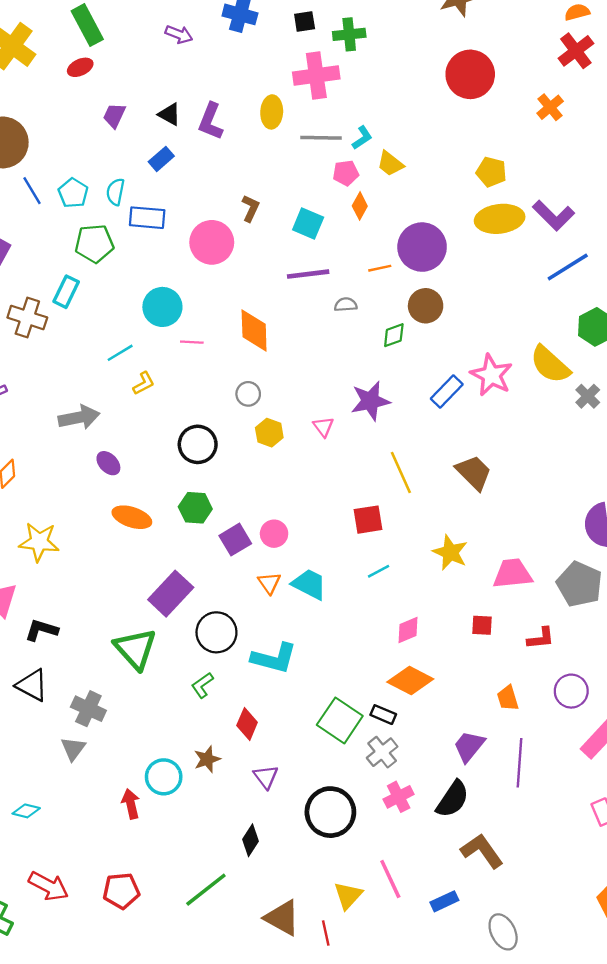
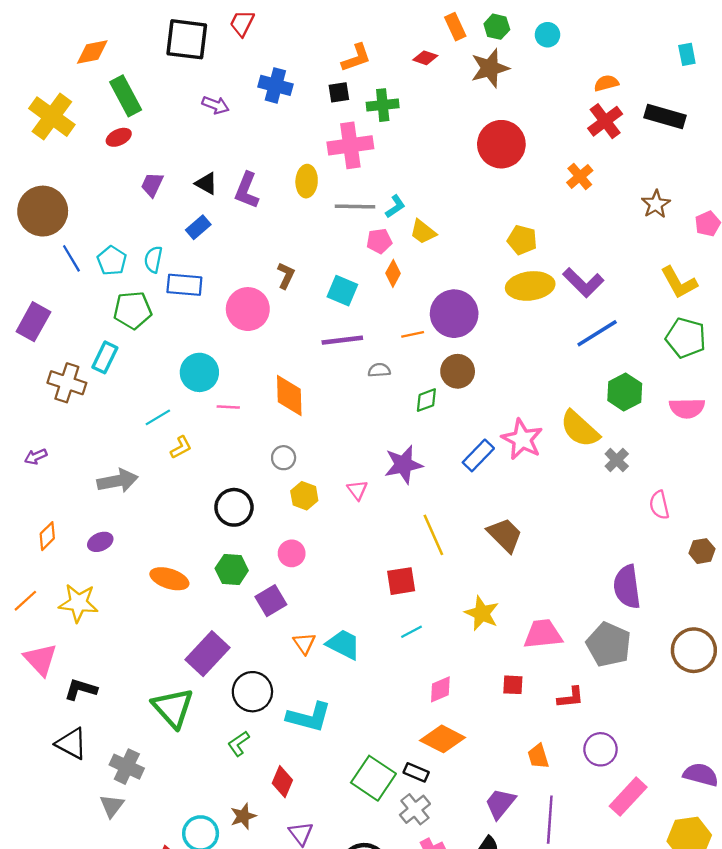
purple ellipse: (108, 463) -> (100, 542), moved, turned -70
pink circle: (274, 534) -> (292, 553), moved

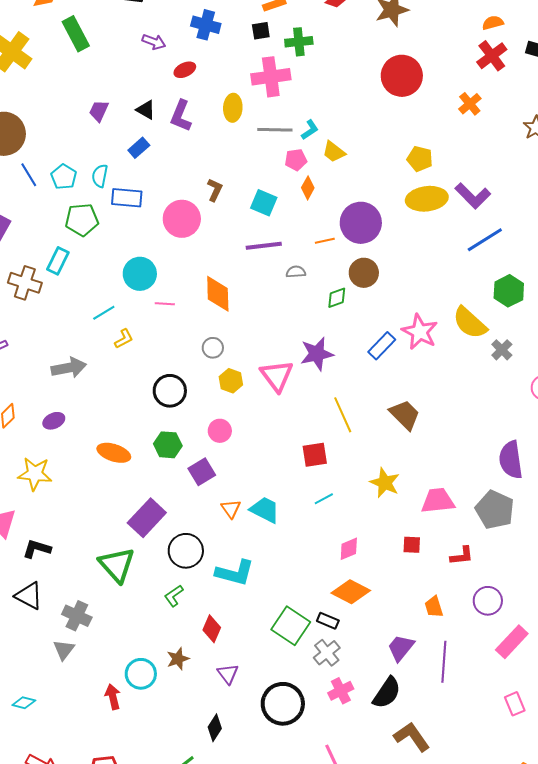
red ellipse: (119, 137) -> (185, 70), moved
pink triangle: (357, 490) -> (277, 376), size x1.8

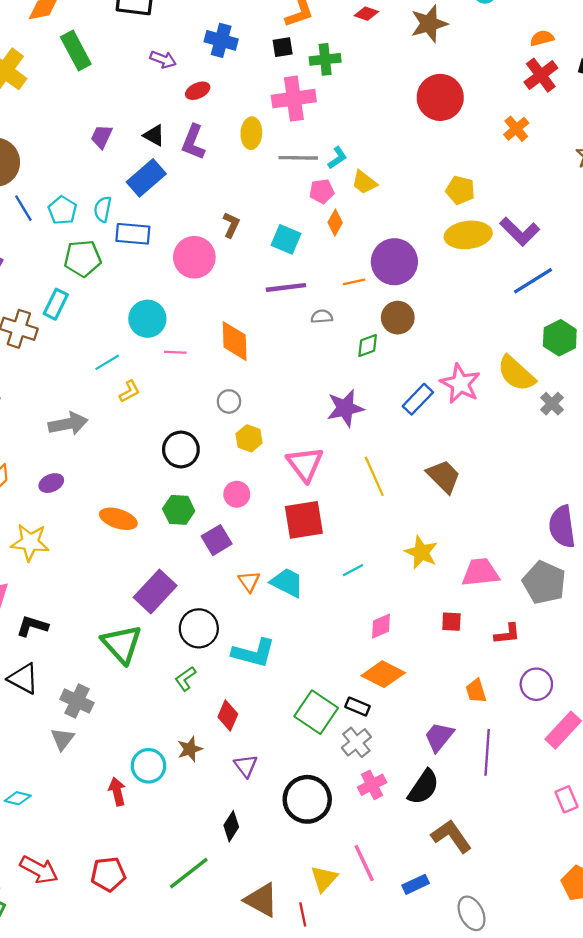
blue rectangle: (139, 148) -> (146, 178), size x1.6
pink triangle: (277, 376) -> (305, 464), moved
red square: (315, 455) -> (304, 520), moved, size x1.4

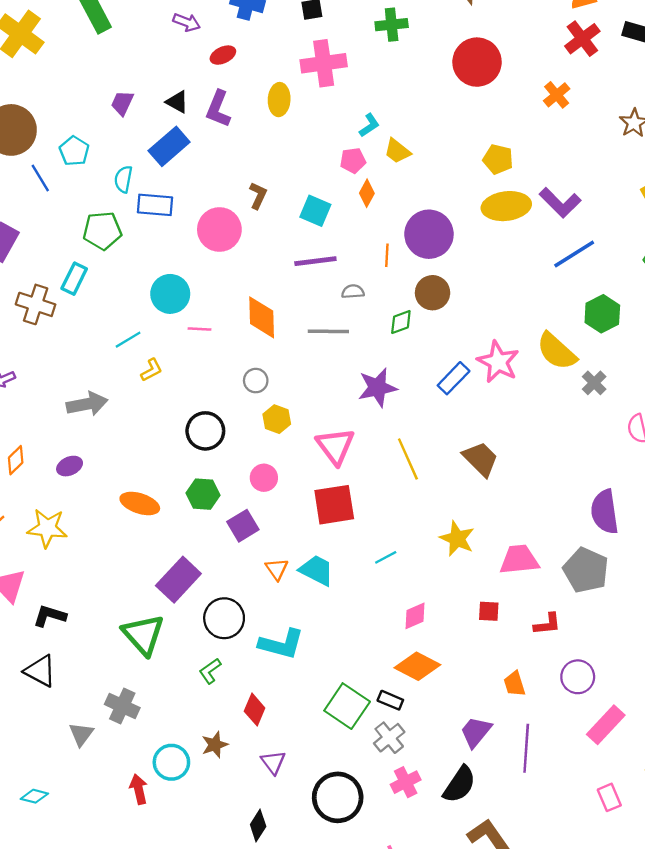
green cross: (325, 59) -> (392, 25), moved
gray line: (298, 158) -> (328, 331), moved
cyan pentagon: (62, 210) -> (74, 151), moved
orange line: (354, 282) -> (387, 255), turned -75
gray cross: (77, 701) -> (122, 706), moved

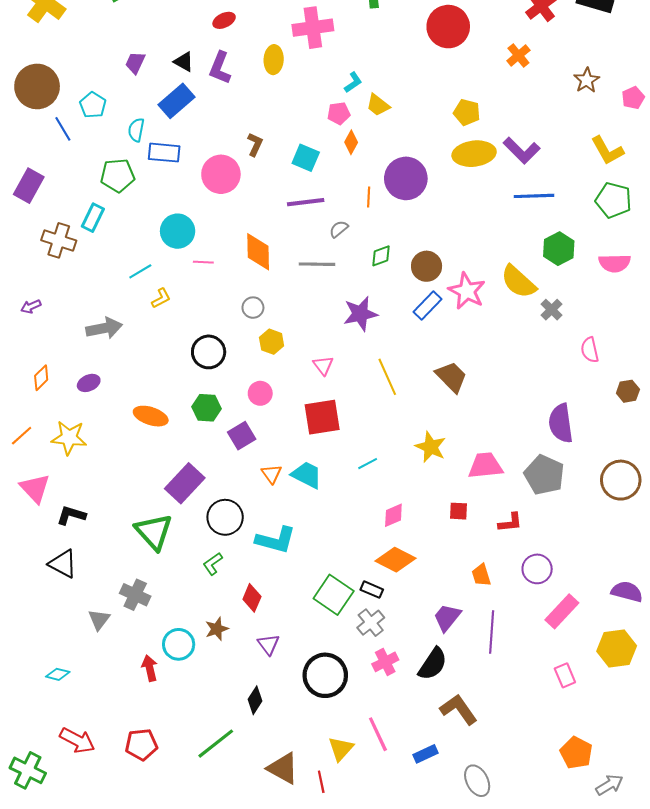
blue line: (574, 254) -> (534, 196), turned 30
gray semicircle: (353, 292) -> (339, 229), turned -36
brown circle: (433, 293) -> (427, 266), moved
pink triangle: (335, 446) -> (323, 365), size x0.6

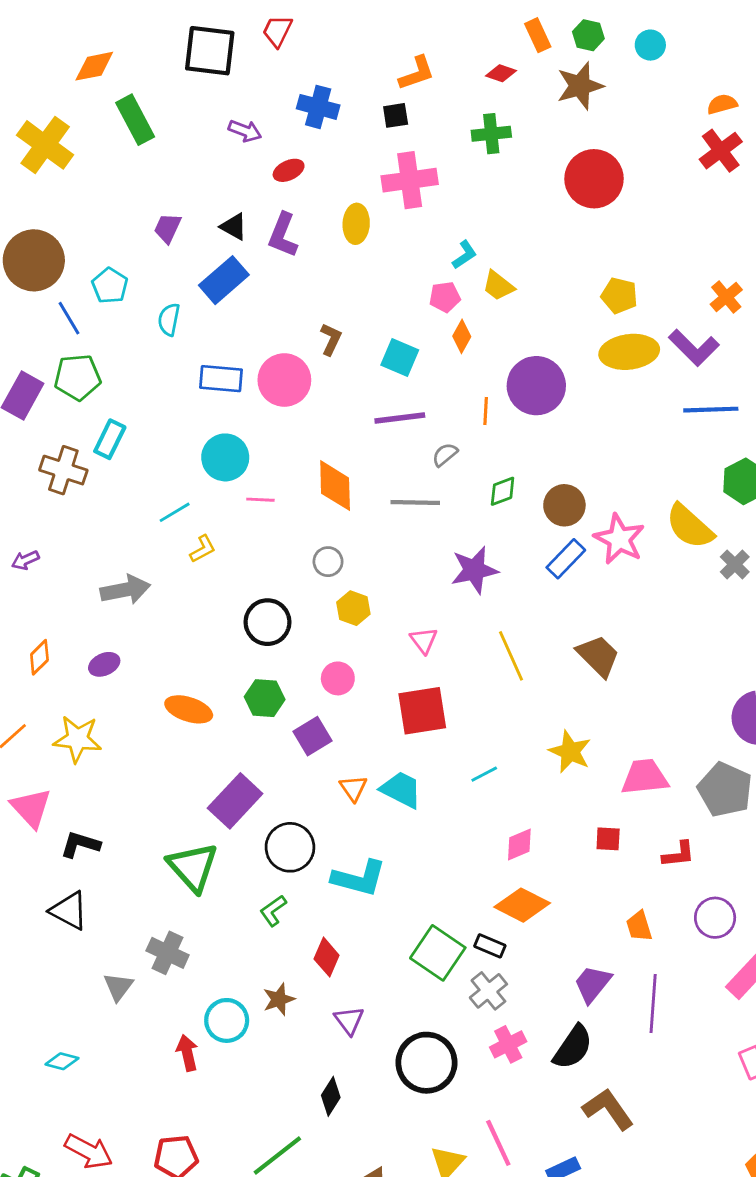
orange cross: (518, 55) -> (726, 297), moved
blue rectangle: (164, 153) -> (221, 379), moved
green pentagon: (118, 175) -> (77, 377), moved

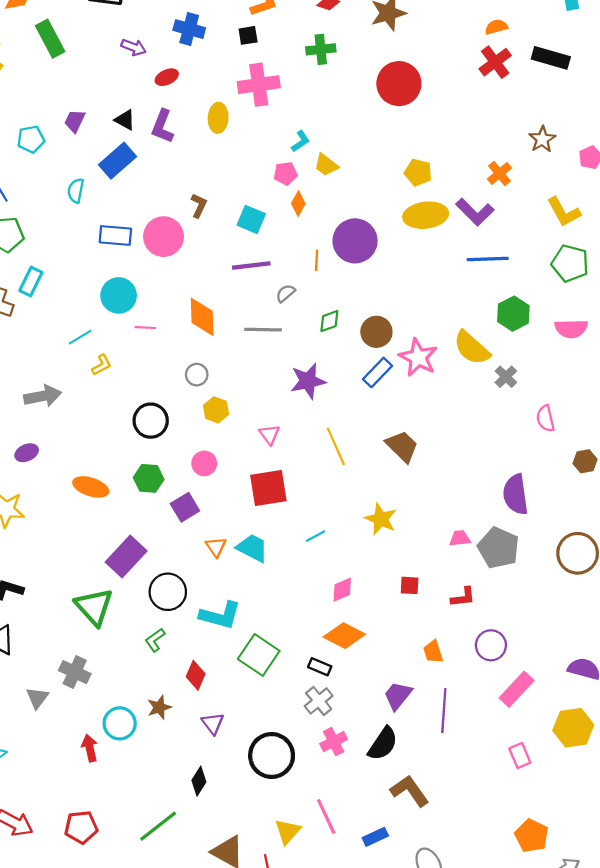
cyan pentagon: (110, 286) -> (31, 139), moved, turned 30
pink trapezoid: (645, 777) -> (460, 538), moved, size x0.6
green square: (438, 953) -> (259, 655), moved

